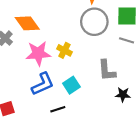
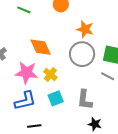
orange diamond: (27, 23) -> (41, 47), moved
cyan square: (71, 85) -> (56, 98), moved

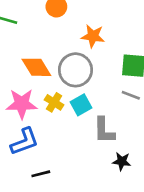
gray circle: (82, 54) -> (75, 70), moved
cyan square: (56, 98) -> (81, 105), moved

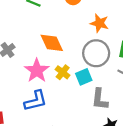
gray circle: (75, 70) -> (96, 53), moved
pink star: (22, 104) -> (37, 71), turned 30

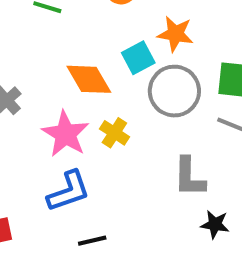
cyan square: (84, 77) -> (138, 58), moved

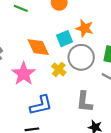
yellow cross: (114, 133) -> (59, 69), moved
blue L-shape: (69, 191) -> (41, 105), moved

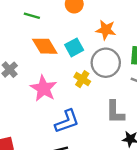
cyan square: (64, 39) -> (74, 47), moved
orange diamond: (38, 47) -> (45, 46), moved

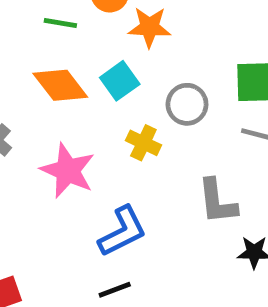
green line: (32, 16) -> (60, 23), moved
orange star: (106, 30) -> (149, 27), moved
gray circle: (106, 63) -> (187, 104), size x0.7

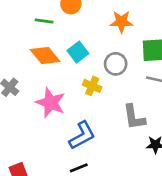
orange star: (149, 27) -> (121, 22), moved

